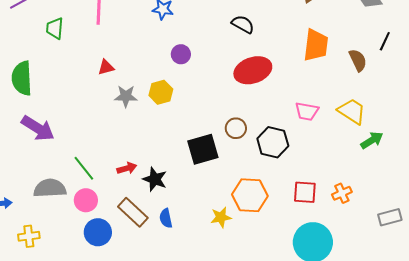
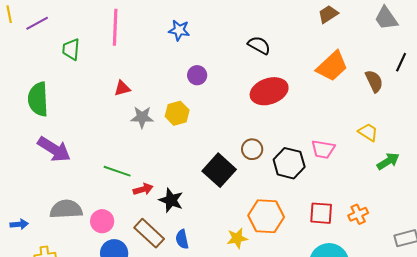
orange trapezoid: (316, 45) -> (332, 66), turned 40
pink trapezoid: (307, 111) -> (323, 149), moved
yellow trapezoid: (352, 111) -> (368, 132), size x0.7
black square: (203, 149) -> (219, 170), turned -32
green line: (84, 168) -> (117, 171), moved, turned -32

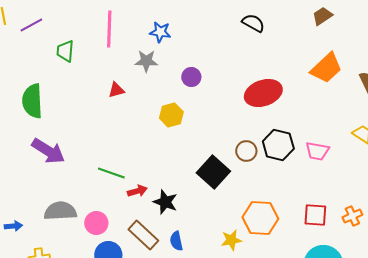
blue star: (179, 30) -> (160, 32), moved
black semicircle: (259, 45) -> (253, 23), moved
gray star: (142, 117) -> (146, 61), moved
black hexagon: (289, 163) -> (278, 145), moved

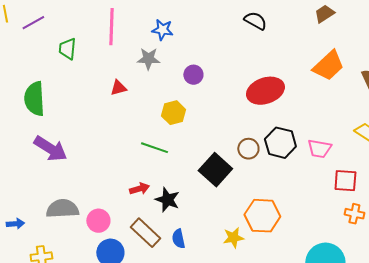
green line: (111, 173) -> (154, 148), moved
red square: (315, 215) -> (345, 181), moved
orange cross: (352, 216) -> (354, 214), turned 36

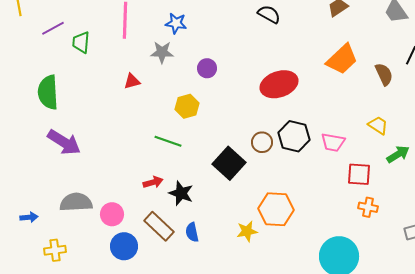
purple line: (33, 23) -> (53, 28), moved

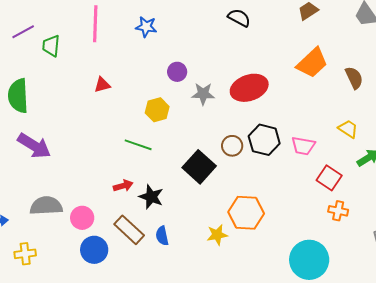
gray star: (162, 52) -> (203, 94), moved
red square: (359, 174) -> (329, 178), turned 30

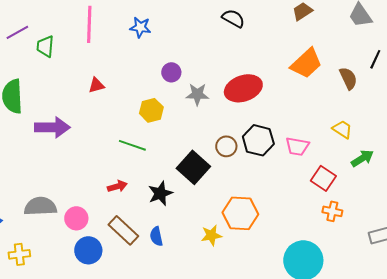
purple arrow: (34, 146) -> (52, 127), moved, turned -32
black star: (151, 197) -> (160, 193), moved, turned 30

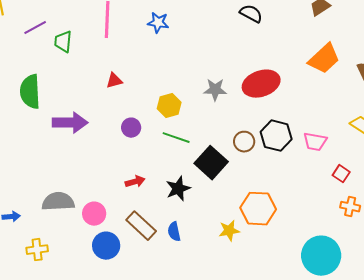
purple circle: (171, 72) -> (131, 128), moved
green line: (132, 145) -> (176, 138), moved
red square: (323, 178) -> (341, 174), size x0.7

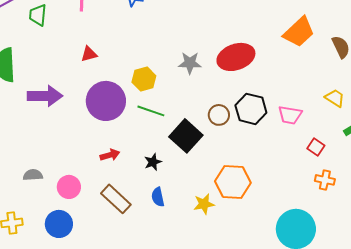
purple circle: (131, 128) -> (106, 101), size x2.0
black star: (178, 189) -> (153, 162), size x0.7
gray semicircle: (58, 202) -> (33, 175), size x0.6
blue semicircle: (174, 232) -> (158, 197), moved
blue circle: (106, 246) -> (59, 224), moved

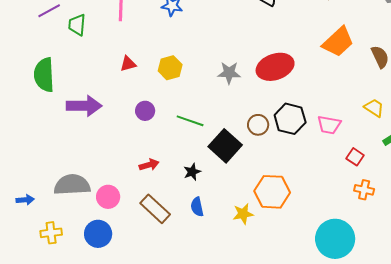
yellow hexagon: (144, 79) -> (170, 68), moved
purple circle: (106, 101) -> (145, 111), size x0.5
gray semicircle: (33, 175) -> (72, 185), size x1.8

